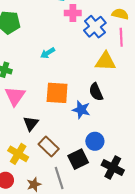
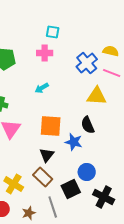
pink cross: (73, 13) -> (45, 53), moved
pink line: (121, 37) -> (112, 73), turned -66
black triangle: (31, 123) -> (47, 155), moved

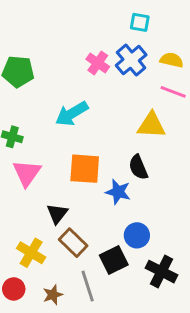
cyan square: (53, 32) -> (140, 22), moved
pink cross: (45, 53) -> (98, 63), moved, turned 35
blue cross: (87, 63) -> (131, 60), moved
cyan arrow: (42, 88) -> (72, 114), size x1.6
black triangle: (47, 155) -> (57, 214), moved

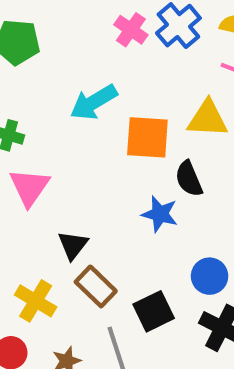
orange square: (85, 169) -> (147, 137), moved
blue circle: (137, 235) -> (210, 276), moved

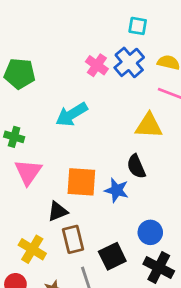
orange square: (147, 137) -> (81, 182), moved
black triangle: (73, 245) -> (58, 211), turned 30
brown rectangle: (96, 286) -> (73, 239), turned 32

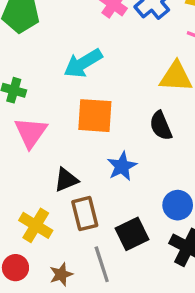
orange square: (81, 182) -> (95, 116), moved
blue star: (117, 190) -> (122, 166), moved, turned 30

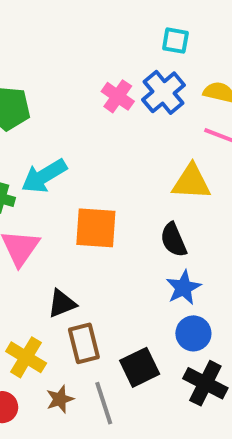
cyan arrow: (83, 63) -> (44, 176), moved
blue star: (122, 166) -> (183, 288), moved
brown star: (61, 274) -> (60, 399), moved

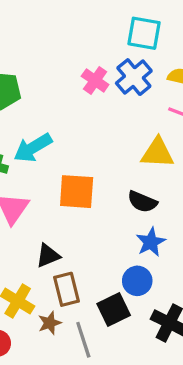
cyan square: (175, 41) -> (144, 33), size x1.5
black semicircle: (173, 240) -> (142, 202), turned -44
blue circle: (193, 333) -> (137, 281), moved
brown star: (60, 399) -> (50, 323), moved

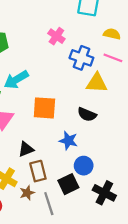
blue cross: (134, 77) -> (81, 58), moved, turned -30
blue star: (151, 242) -> (68, 141), moved, turned -30

